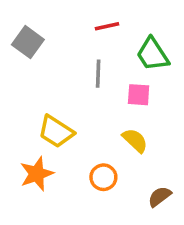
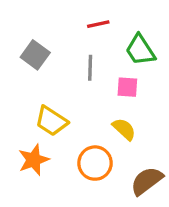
gray square: (28, 42) -> (35, 55), moved
orange circle: (103, 177) -> (95, 163), size x1.4
brown semicircle: (160, 197) -> (147, 181), size x1.5

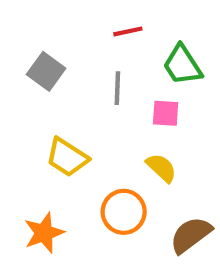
orange star: (34, 160) -> (44, 233), moved

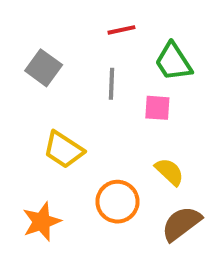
yellow semicircle: (161, 168) -> (169, 172), moved

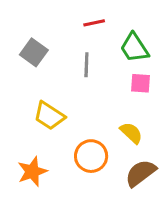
pink square: (157, 108) -> (141, 83), moved

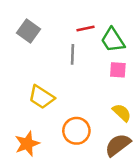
red line: (94, 23) -> (85, 28), moved
gray square: (34, 52) -> (28, 31), moved
yellow semicircle: (131, 133) -> (122, 113), moved

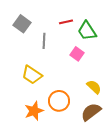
gray line: (73, 54) -> (44, 41), moved
pink square: (118, 70) -> (77, 54), moved, turned 32
orange star: (27, 144) -> (34, 111), moved

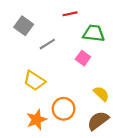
red line: (66, 22) -> (70, 14), moved
green trapezoid: (87, 31) -> (94, 33), turned 130
gray line: (44, 41) -> (47, 44), turned 56

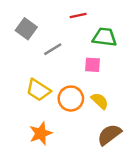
pink square: (83, 58) -> (92, 65), turned -32
yellow semicircle: (101, 94) -> (100, 101), moved
orange circle: (64, 109) -> (71, 99), moved

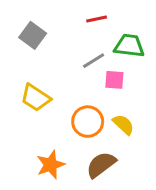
gray line: (53, 49) -> (94, 61), moved
yellow trapezoid: (38, 90) -> (36, 98), moved
brown semicircle: (109, 135) -> (101, 165), moved

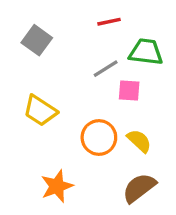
brown semicircle: (101, 165) -> (139, 188), moved

